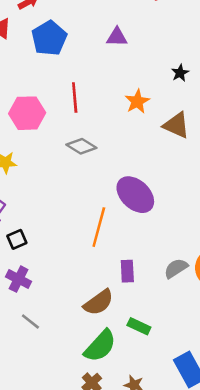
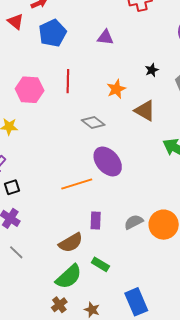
gray diamond: (81, 146) -> (93, 122), moved
orange line: (99, 227) -> (77, 184), turned 52

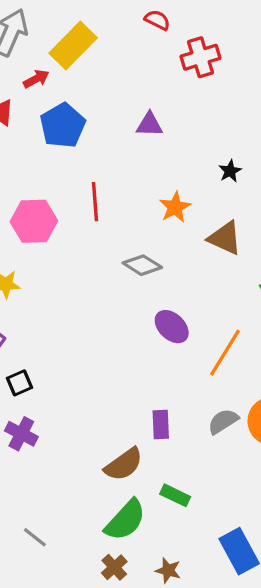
purple ellipse: (108, 161) -> (172, 327), size x0.7
orange line: (77, 184) -> (225, 353), moved, turned -36
gray line: (16, 252) -> (35, 537), moved

